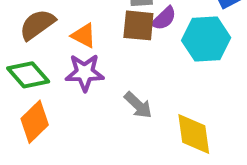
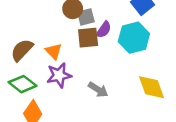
orange triangle: (84, 36) -> (54, 51), turned 30
yellow diamond: (194, 134) -> (151, 87), moved

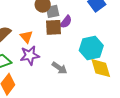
cyan hexagon: (134, 38) -> (91, 48), moved

